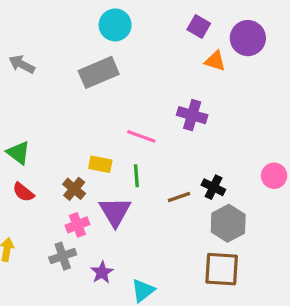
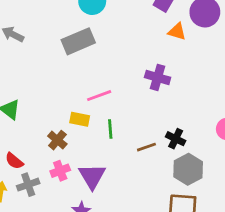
pink line: (141, 136) -> (99, 96), moved, turned -40
red semicircle: (23, 192) -> (14, 161), moved
purple triangle: (115, 212) -> (92, 176), moved
gray cross: (63, 256) -> (28, 185), moved

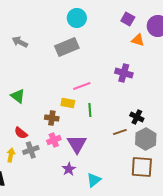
brown cross: (57, 140) -> (52, 118), turned -32
brown line: (146, 147) -> (120, 132), moved

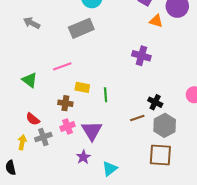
pink line: (82, 86) -> (62, 66), moved

